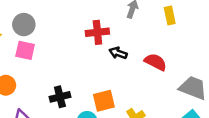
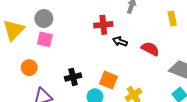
yellow rectangle: (170, 15) -> (172, 19), moved
orange square: (104, 101) -> (109, 80), turned 36

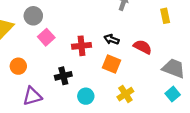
red cross: (103, 25) -> (82, 46), moved
pink square: (45, 39) -> (46, 37), moved, turned 35
orange square: (109, 80) -> (111, 64), moved

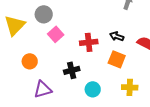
yellow cross: (125, 94) -> (130, 87), turned 35

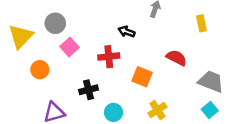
black arrow: (117, 36) -> (127, 32), moved
orange circle: (30, 61) -> (40, 70), moved
yellow cross: (130, 87) -> (157, 110), turned -35

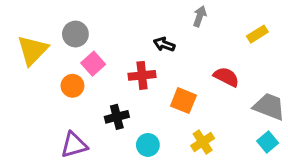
yellow rectangle: (201, 23) -> (257, 34), turned 70
orange circle: (40, 70) -> (72, 86), moved

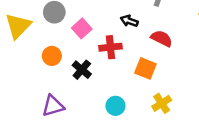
pink square: (93, 64) -> (82, 28), moved
red semicircle: (226, 77) -> (162, 38), moved
black cross: (117, 117) -> (82, 70), moved, turned -36

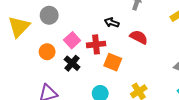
pink square: (82, 28) -> (72, 40), moved
orange square: (145, 68) -> (113, 62), moved

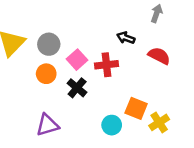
gray circle: (49, 15) -> (49, 44), moved
orange square: (113, 62) -> (136, 108), moved

